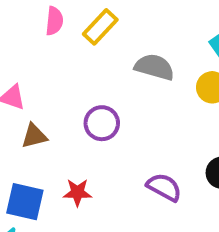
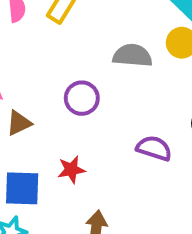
gray semicircle: (154, 67) -> (132, 56), moved

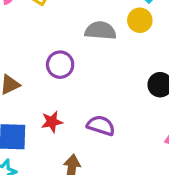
purple semicircle: (154, 148) -> (101, 125), moved

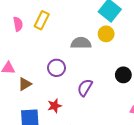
purple semicircle: (101, 125) -> (85, 88), moved, turned -72

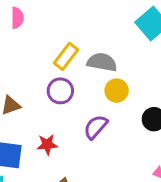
yellow rectangle: (42, 20) -> (66, 56), moved
yellow circle: (106, 34) -> (117, 91), moved

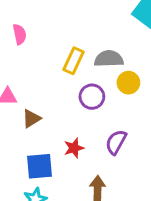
purple circle: (60, 91) -> (92, 97), moved
purple semicircle: (96, 127) -> (116, 142), moved

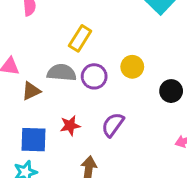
gray semicircle: (109, 59) -> (62, 73), moved

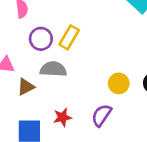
yellow circle: (132, 67) -> (119, 83), moved
purple circle: (94, 76) -> (41, 39), moved

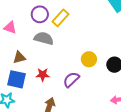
brown triangle: (26, 87) -> (19, 57), moved

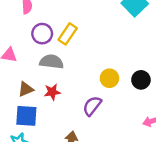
red star: (43, 75) -> (52, 92), moved

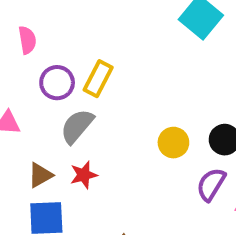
gray semicircle: (51, 62) -> (77, 126), turned -50
purple semicircle: (92, 106) -> (211, 184), moved

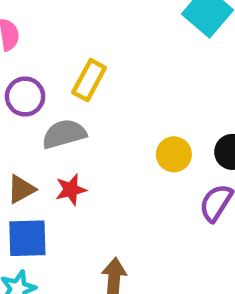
purple circle: (57, 83) -> (25, 96), moved
gray semicircle: (77, 126) -> (64, 134), turned 33

